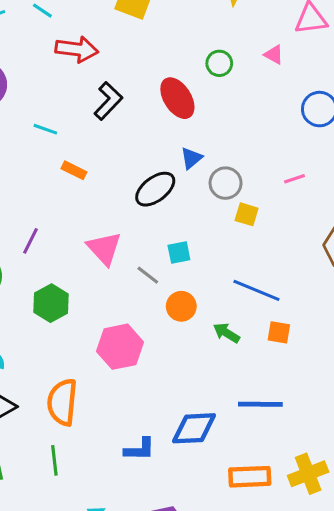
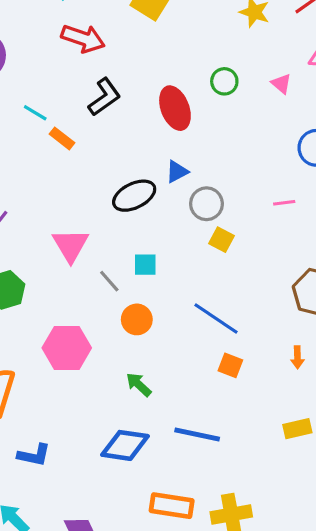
orange rectangle: (74, 170) -> (62, 138), moved
pink line: (295, 179) -> (284, 203), moved
green arrow: (226, 333) -> (139, 385), moved
blue L-shape: (140, 449) -> (34, 455), moved

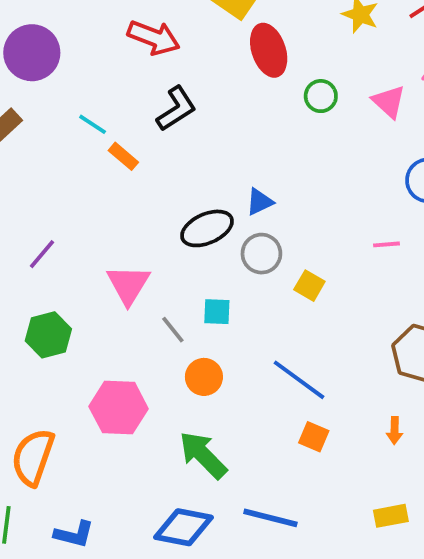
pink triangle: (281, 84) -> (389, 102), size x1.4
red ellipse: (175, 108) -> (269, 50), moved
gray circle: (206, 204) -> (261, 254), moved
green arrow: (139, 385) -> (203, 455), size x1.6

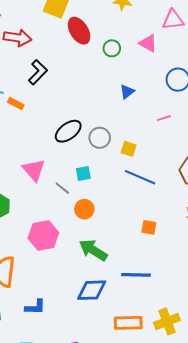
blue triangle: (260, 202) -> (127, 92), moved
blue line: (299, 380) -> (140, 177), moved

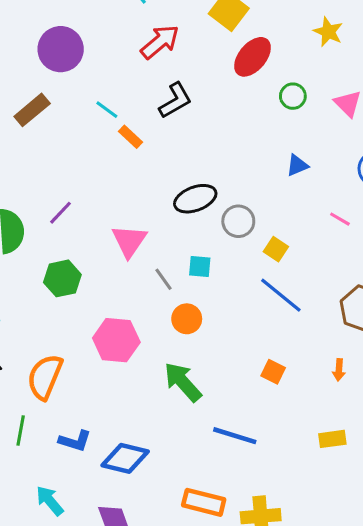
red ellipse: (79, 31) -> (252, 57), turned 56
red arrow: (17, 38) -> (160, 42), turned -64
pink line: (164, 118) -> (340, 219), turned 32
blue diamond: (92, 290) -> (125, 458), moved

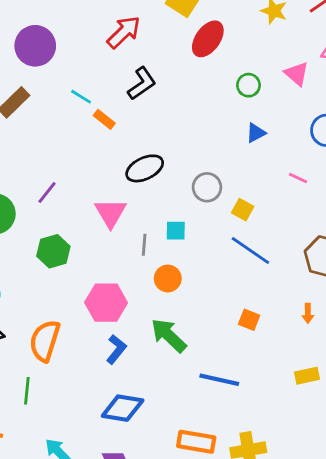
green circle: (293, 96) -> (249, 85), moved
black ellipse: (195, 199) -> (145, 168), moved
gray line: (164, 279) -> (144, 245), turned 45
blue L-shape: (75, 441) -> (116, 349), moved, turned -64

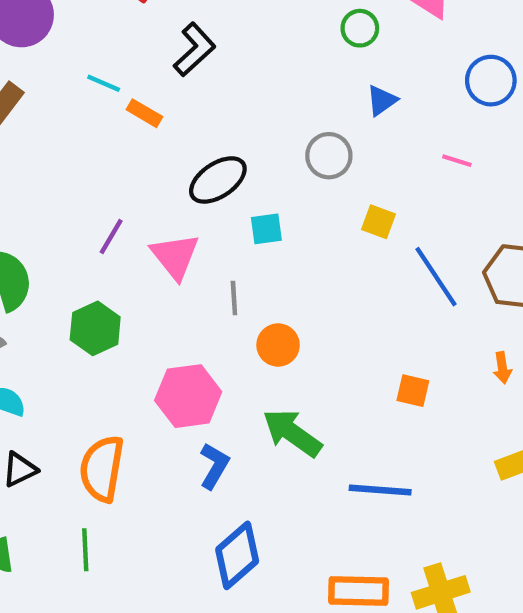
gray circle: (207, 187) -> (329, 156), moved
purple line: (47, 192) -> (111, 236), moved
cyan square: (176, 231) -> (266, 229), moved
blue line: (250, 250) -> (436, 277), moved, turned 30
blue diamond: (123, 408) -> (237, 555), turned -42

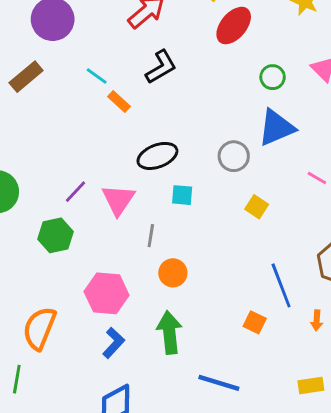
blue triangle: (382, 100) -> (276, 128), size x1.8
purple line: (111, 236) -> (76, 192), moved
blue line: (436, 277) -> (281, 285), moved
green arrow: (292, 433) -> (169, 333), turned 36

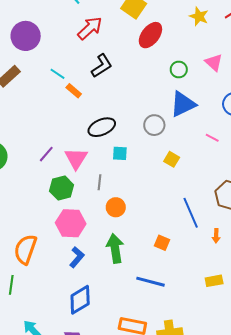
green hexagon: (55, 235) -> (62, 188), moved
orange square: (255, 322) -> (162, 243), moved

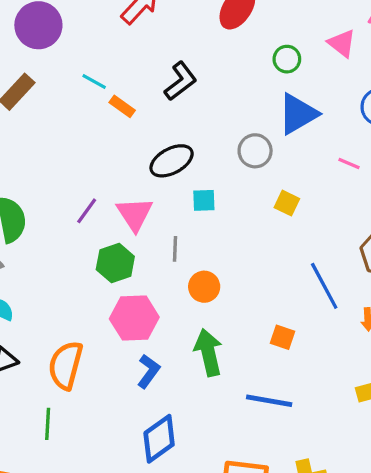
black L-shape: (102, 66) -> (181, 81), moved

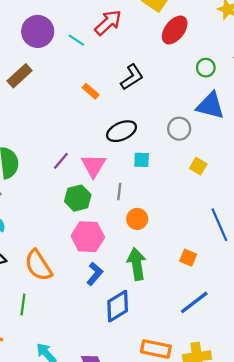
cyan line: (94, 81) -> (76, 40), moved
blue triangle: (298, 114) -> (210, 106), turned 40
orange semicircle: (66, 365) -> (38, 265), turned -52
blue line: (269, 401) -> (194, 302), moved, turned -52
blue diamond: (159, 439) -> (118, 306), moved

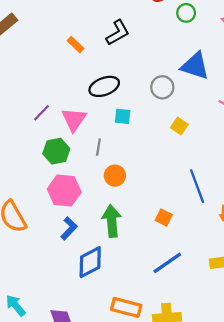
green circle: (206, 68) -> (186, 13), moved

